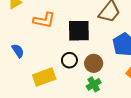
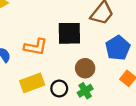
orange L-shape: (44, 20) -> (36, 47), moved
black circle: (69, 60) -> (59, 89), moved

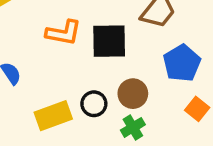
orange L-shape: (36, 47) -> (63, 33), moved
black circle: (59, 89) -> (94, 104), moved

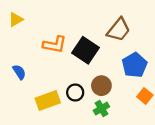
black square: (109, 41) -> (85, 50), turned 35

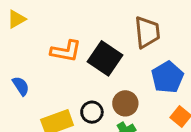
brown trapezoid: (119, 30) -> (147, 32), turned -45

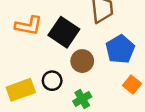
brown circle: (125, 103) -> (82, 61), moved

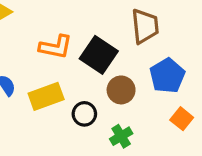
yellow rectangle: (21, 90) -> (46, 96), moved

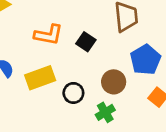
black square: (99, 55) -> (86, 42), size x0.6
brown circle: (121, 90) -> (114, 82), moved

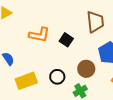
yellow rectangle: (40, 78) -> (26, 81), moved

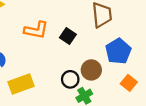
black circle: (57, 77) -> (70, 79), moved

